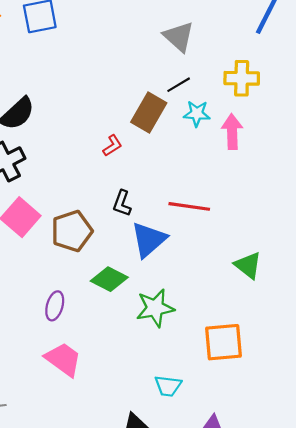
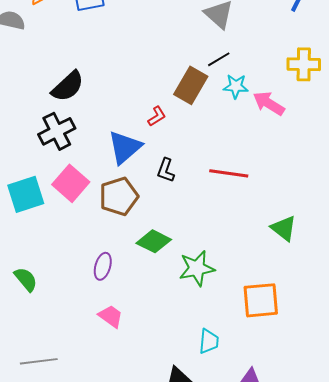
yellow cross: (242, 78) -> (304, 64), moved
pink arrow: (232, 132) -> (269, 103), turned -56
blue triangle: (149, 240) -> (125, 147), moved
pink trapezoid: (63, 359) -> (111, 316), size x0.7
cyan trapezoid: (168, 386) -> (209, 341), turned -92

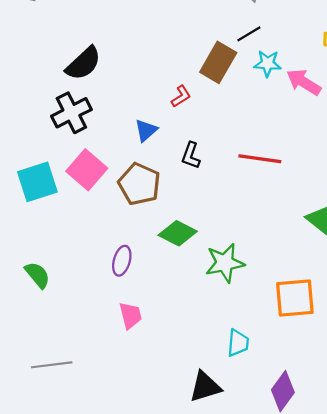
blue triangle: (125, 147) -> (146, 130), size x0.6
brown pentagon: (119, 196) -> (139, 184), turned -30
pink trapezoid: (111, 316) -> (131, 315), turned 40

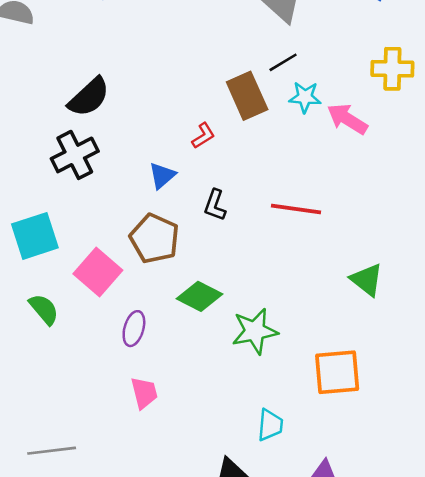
brown rectangle: (218, 62) -> (247, 96), turned -54
pink square: (87, 170) -> (98, 272), moved
green semicircle: (37, 275) -> (44, 309), moved

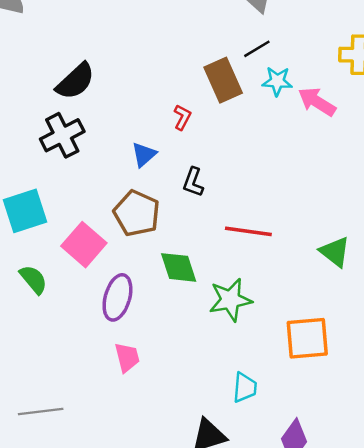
red L-shape: (203, 136) -> (182, 117), turned -30
red line: (296, 209) -> (248, 231), moved
green diamond: (199, 296) -> (179, 267), turned 45
purple ellipse: (134, 329) -> (117, 297), size x1.4

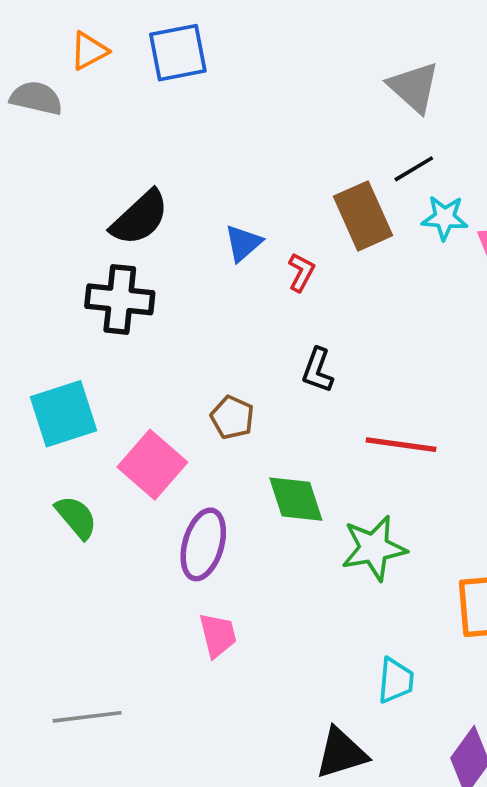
black cross: (62, 135) -> (120, 299), turned 33
blue triangle: (144, 154) -> (243, 243), moved
brown pentagon: (137, 213) -> (232, 417), size x0.6

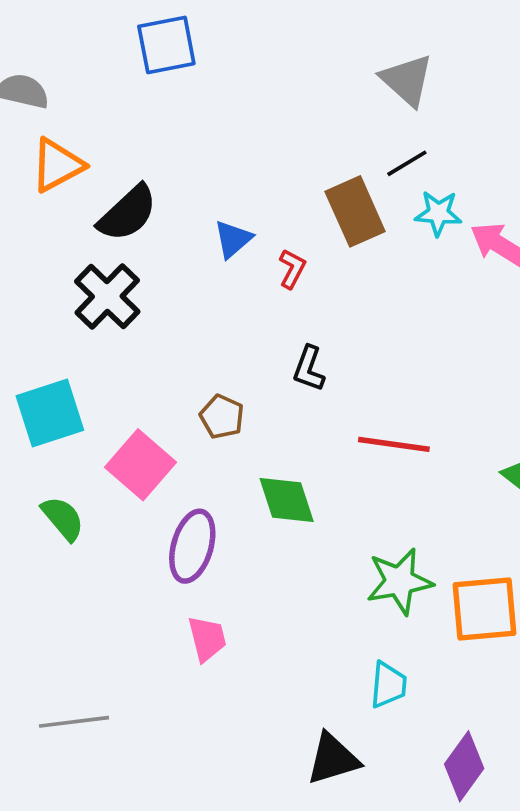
orange triangle: (89, 51) -> (57, 165), moved, size x1.4
black cross: (120, 299) -> (107, 296), turned 38
green star: (374, 548) -> (399, 581), moved

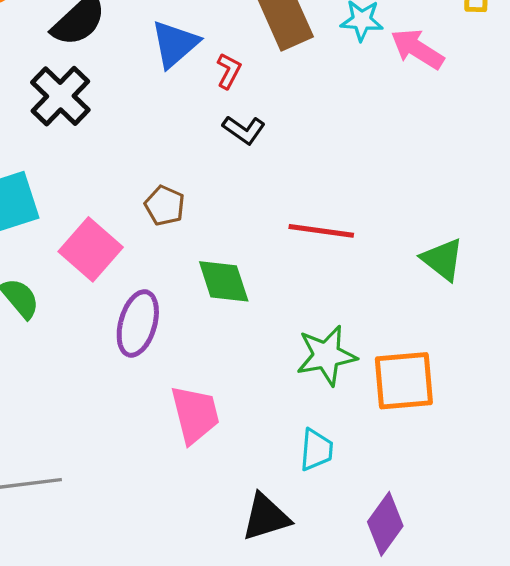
blue triangle: (233, 239) -> (175, 44), size x1.4
black L-shape: (309, 369) -> (244, 130), moved, turned -75
pink trapezoid: (207, 639) -> (195, 414), moved, size x1.4

